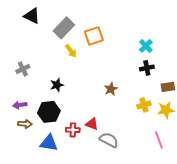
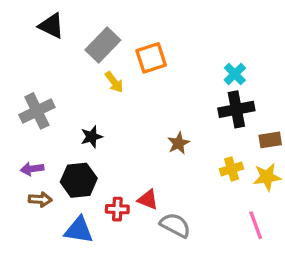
black cross: (147, 68) -> (236, 109), size x1.5
gray cross: (23, 69) -> (37, 111), size x1.5

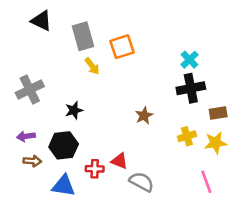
gray rectangle: (103, 45) -> (83, 36), turned -60

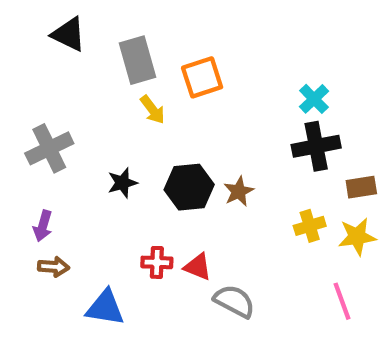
purple arrow: (26, 136) -> (43, 226), turned -66
black hexagon: (64, 145) -> (189, 187), moved
red cross: (95, 169) -> (157, 262), moved

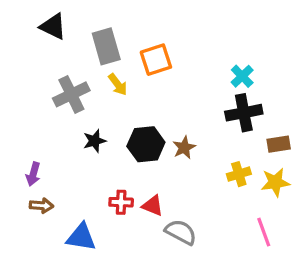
gray cross: (49, 148) -> (71, 94), moved

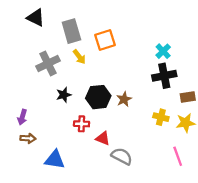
yellow cross: (239, 174) -> (161, 117), turned 32
red cross: (121, 202) -> (82, 124), moved

